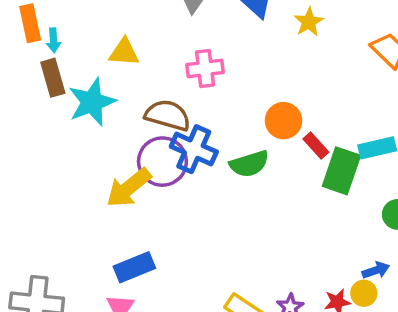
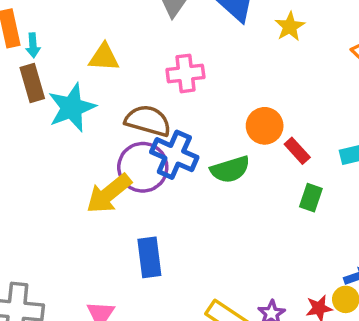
green rectangle: (341, 171) -> (311, 198), moved, size x0.6
blue rectangle: (134, 267) -> (149, 257), moved, turned -75

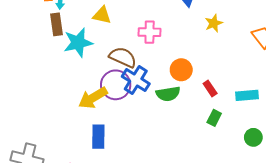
yellow star: (290, 26) -> (214, 23), moved
orange circle: (265, 126) -> (181, 70), moved
blue rectangle: (149, 257) -> (98, 137), moved

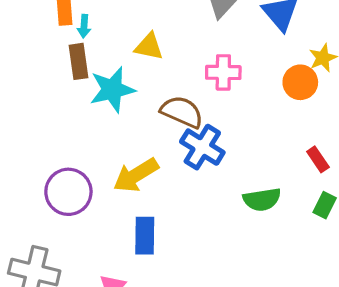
orange circle: (181, 70) -> (300, 82), moved
purple circle: (116, 85) -> (68, 192), moved
green semicircle: (168, 94) -> (262, 199), moved

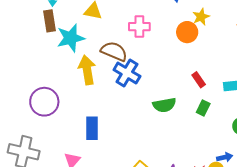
yellow arrow: (136, 175) -> (87, 70), moved, turned 112

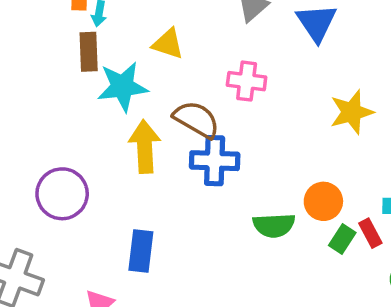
yellow star: (201, 17) -> (352, 112), moved, size x1.4
orange circle: (187, 32) -> (323, 201), moved
blue cross: (127, 73) -> (215, 161), turned -36
red rectangle: (199, 80) -> (370, 233), moved

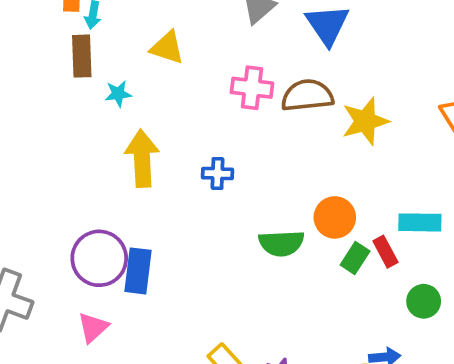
cyan star: (122, 87) -> (118, 94), size x0.5
brown semicircle: (196, 119) -> (307, 95), moved, turned -36
blue cross: (215, 161) -> (217, 174), size x0.6
purple circle: (62, 194) -> (99, 258), moved

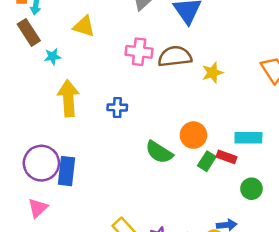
brown rectangle: (82, 56) -> (29, 32), turned -30
yellow star: (365, 121) -> (212, 73), size x0.7
green semicircle: (281, 243) -> (159, 152), turned 36
red rectangle: (385, 252) -> (226, 157), turned -42

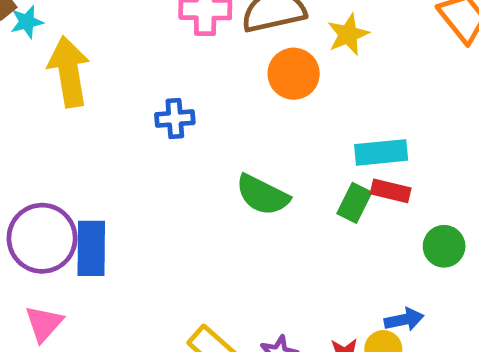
cyan star: (53, 57) -> (27, 22), moved
yellow arrow: (68, 98) -> (69, 72), moved
orange circle: (193, 135) -> (294, 74), moved
cyan rectangle: (248, 138) -> (381, 152), moved

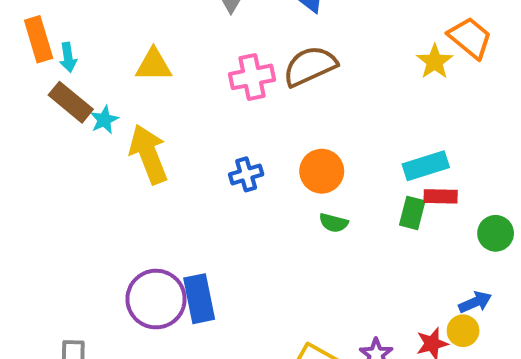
yellow star: (348, 34) -> (435, 62), moved
orange circle: (294, 74) -> (322, 171), moved
green semicircle: (263, 195) -> (334, 223), size x0.6

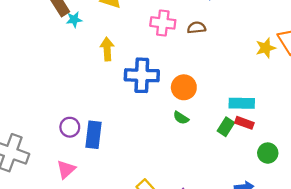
brown semicircle: (310, 66) -> (197, 28), size x0.6
yellow arrow: (148, 154) -> (107, 49), moved, size x0.7
blue cross: (246, 174) -> (142, 75), size x1.8
purple circle: (156, 299) -> (70, 127), size x0.6

